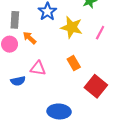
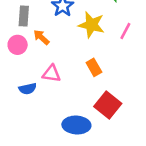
red square: (96, 86) -> (108, 105), moved

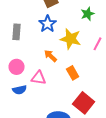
orange arrow: (41, 37) -> (51, 56), moved
pink circle: (18, 45) -> (17, 67), moved

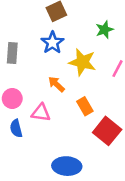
blue semicircle: (20, 90) -> (16, 128), turned 88
red square: (84, 103) -> (107, 131), moved

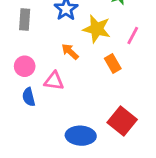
orange rectangle: (85, 106) -> (113, 64), moved
red square: (107, 131) -> (122, 121), moved

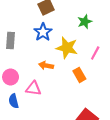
orange arrow: (70, 52) -> (46, 66), turned -32

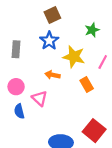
pink triangle: (33, 88) -> (40, 98), turned 35

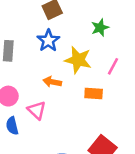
orange rectangle: (87, 85) -> (94, 93), turned -56

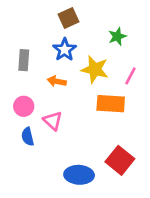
orange arrow: (52, 82) -> (57, 81), moved
orange rectangle: (94, 93) -> (111, 104), size x1.5

